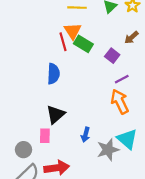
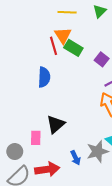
black triangle: (56, 114) -> (56, 124), moved
blue arrow: (85, 135) -> (75, 158), moved, turned -40

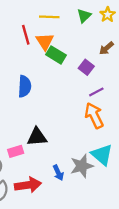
red line: (54, 46) -> (26, 35), moved
black triangle: (56, 124) -> (37, 137), turned 36
pink rectangle: (36, 138) -> (16, 151), turned 72

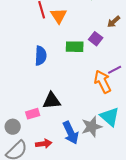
green rectangle: (56, 55) -> (75, 47), moved, turned -30
purple line: (96, 92) -> (115, 70), moved
blue arrow: (58, 173) -> (71, 133), size x1.6
red arrow: (28, 185) -> (44, 144), size x0.7

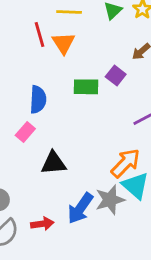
orange arrow: (103, 82) -> (126, 163), moved, turned 70
pink rectangle: (33, 114) -> (25, 132), moved, turned -32
blue arrow: (71, 133) -> (80, 208), turned 60

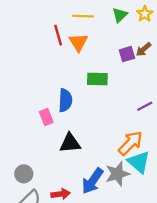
purple square: (116, 76) -> (127, 54), moved, turned 35
blue semicircle: (38, 100) -> (65, 100), moved
pink rectangle: (25, 132) -> (46, 117), turned -63

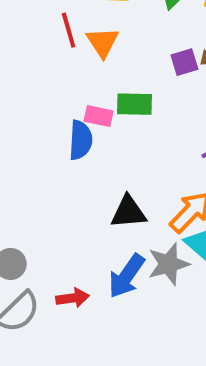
pink rectangle: (46, 117) -> (99, 116), moved, turned -56
black triangle: (70, 143) -> (129, 212), moved

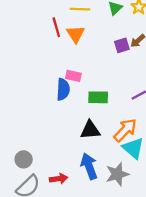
green rectangle: (134, 104) -> (98, 97), moved
gray star: (168, 264) -> (117, 174), moved
blue arrow: (127, 276) -> (89, 166), turned 125

